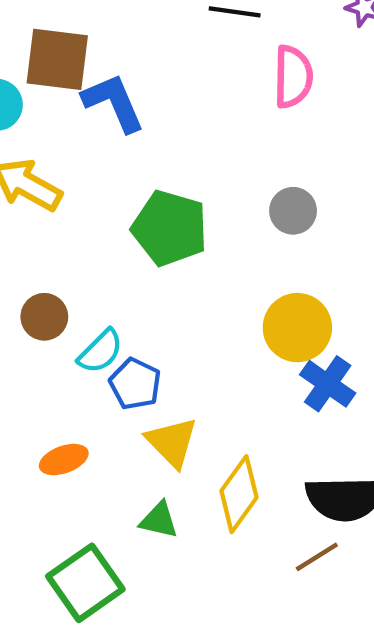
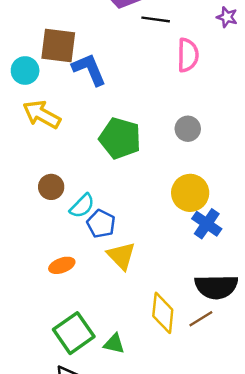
yellow diamond: (239, 494) -> (163, 313), moved, turned -30
green triangle: (159, 520) -> (114, 344), moved

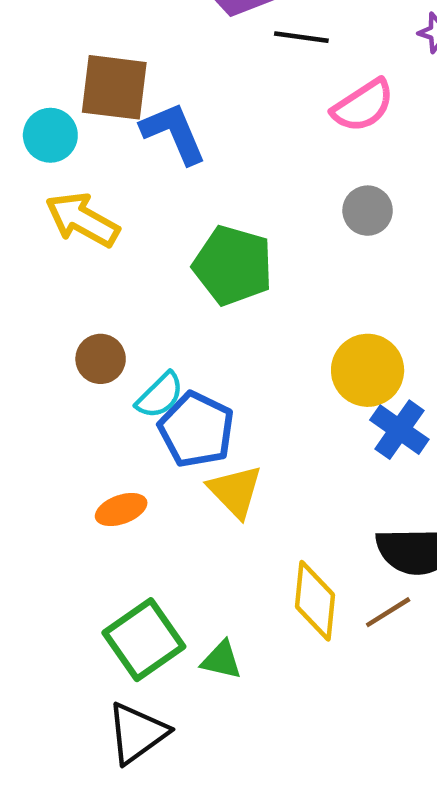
pink semicircle: (188, 55) -> (363, 106), turned 56
gray circle: (188, 129) -> (368, 211), moved
blue pentagon: (101, 224) -> (196, 430), size x1.4

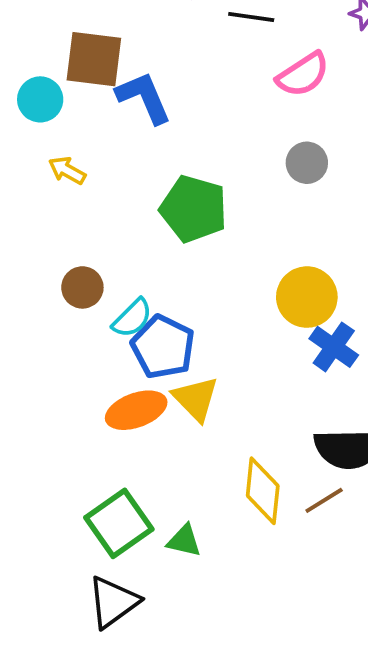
yellow arrow: (82, 220) -> (67, 170), size x0.6
orange ellipse: (121, 510) -> (136, 410), moved, size x1.4

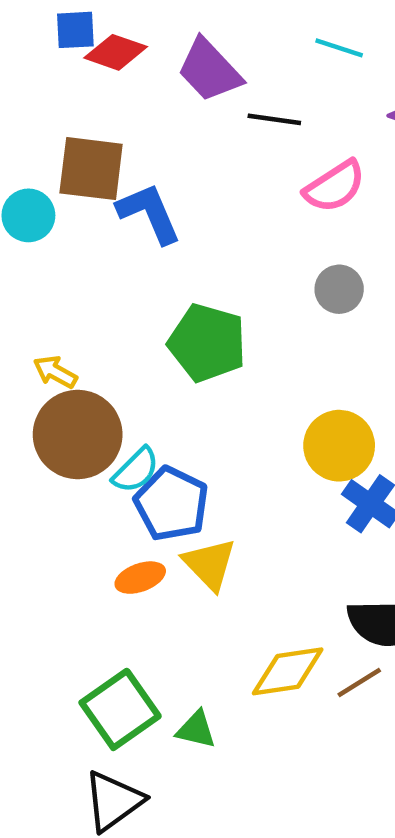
yellow arrow: (67, 170) -> (55, 372), moved
brown circle: (82, 287) -> (78, 434), size x1.8
orange ellipse: (136, 410) -> (140, 578), size x0.7
yellow diamond: (263, 491) -> (288, 671), turned 76

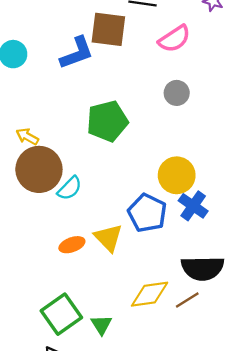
brown square: (91, 169) -> (108, 29), moved
blue L-shape: (149, 213) -> (77, 53), turned 93
green pentagon: (207, 343) -> (107, 121), turned -30
blue pentagon: (171, 504) -> (147, 213), moved
green triangle: (196, 730) -> (101, 325), turned 45

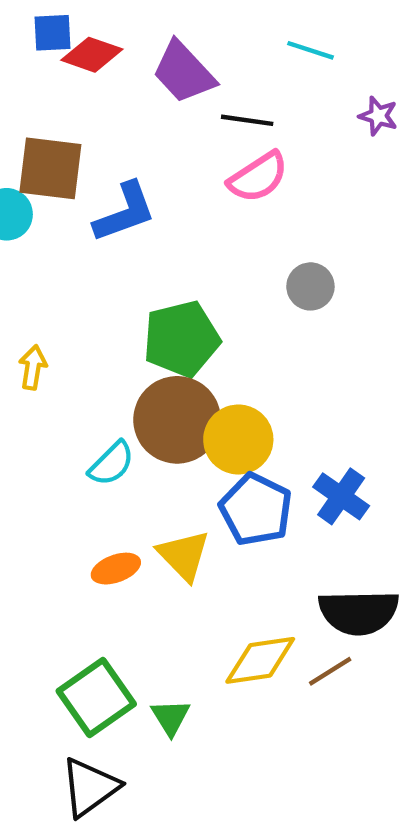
brown square: (108, 29) -> (50, 168), moved
pink semicircle: (174, 39) -> (258, 177), moved
yellow arrow: (27, 136) -> (33, 367), turned 70
brown circle: (39, 169) -> (177, 420), moved
yellow circle: (177, 175) -> (238, 440), moved

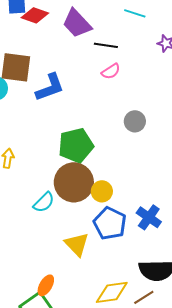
pink semicircle: (258, 177) -> (111, 71), size x0.7
yellow circle: (238, 440) -> (102, 191), size x0.7
orange ellipse: (116, 569) -> (46, 285), moved, turned -40

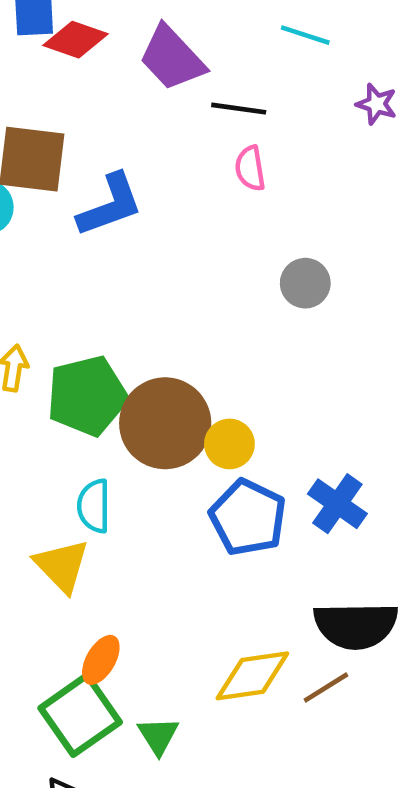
pink semicircle: (111, 71) -> (250, 168), turned 114
green pentagon: (76, 145) -> (87, 396), moved
cyan semicircle: (44, 202) -> (94, 506), moved, turned 135
yellow triangle: (77, 244) -> (62, 566), moved

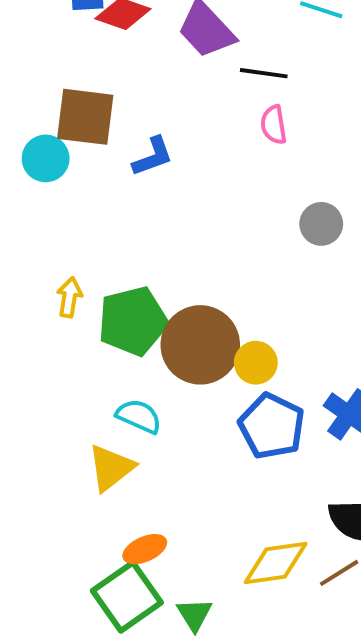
blue L-shape: (110, 205) -> (153, 156), size x0.7
cyan semicircle: (94, 506) -> (139, 416), turned 114
yellow triangle: (62, 566) -> (111, 468), turned 36
orange ellipse: (101, 660) -> (145, 549), turned 36

